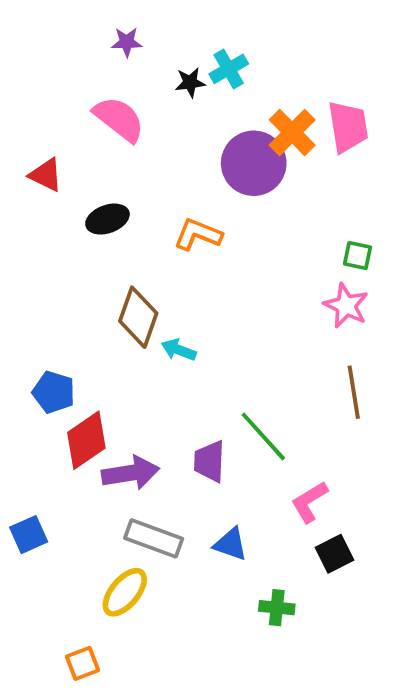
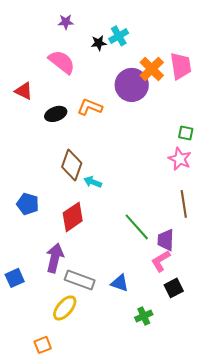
orange L-shape: (198, 234) -> (90, 107), moved
red diamond: (86, 440) -> (73, 217), moved
purple trapezoid: (209, 461) -> (166, 240), moved
purple arrow: (131, 473) -> (55, 258), moved, turned -68
green cross: (277, 608) -> (144, 316), turned -30

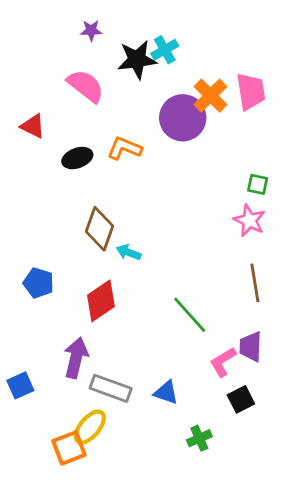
black star: (99, 43) -> (137, 60), size x1.8
purple trapezoid: (166, 240) -> (251, 347), moved
orange square: (43, 345) -> (69, 448), moved, size x1.4

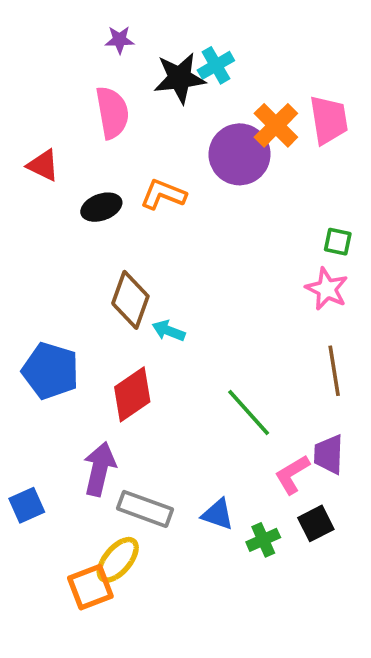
pink semicircle: (86, 86) -> (112, 113), turned 42
blue pentagon: (38, 283) -> (50, 371), size x1.4
green cross: (199, 438) -> (263, 540), moved

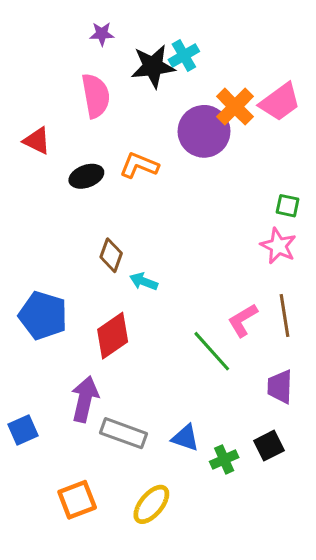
pink trapezoid: (329, 120) -> (280, 102), turned 63
brown diamond: (130, 300) -> (111, 255), size x0.7
pink L-shape: (292, 474) -> (243, 320), moved
yellow ellipse: (118, 560) -> (151, 504), moved

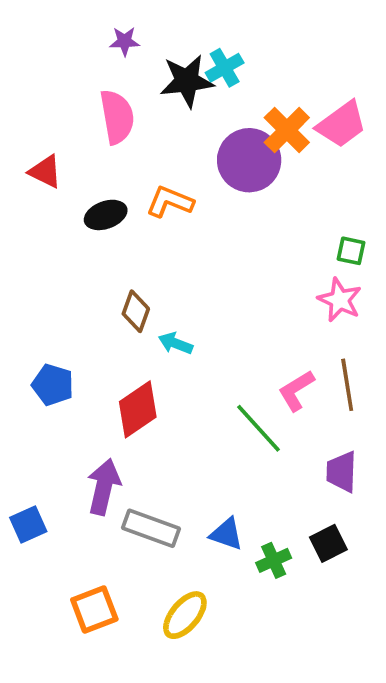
blue pentagon: (43, 316) -> (53, 385), size x0.7

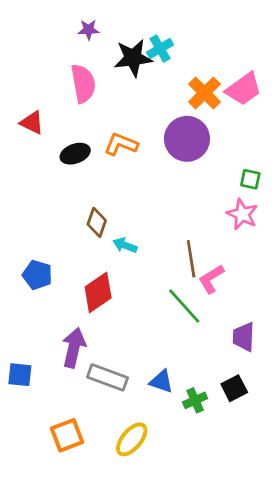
purple circle: (249, 160) -> (187, 139), moved
brown line: (347, 385) -> (191, 259), moved
blue square: (28, 525) -> (20, 375), turned 30

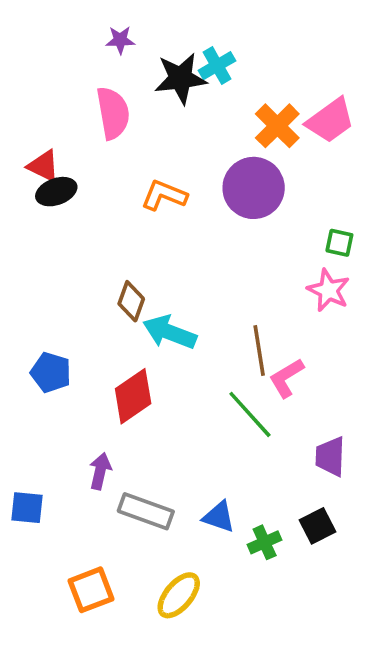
black ellipse: (75, 154) -> (56, 192), moved
cyan arrow: (125, 245) -> (170, 332), size x1.6
purple arrow: (74, 348) -> (100, 471), size x0.7

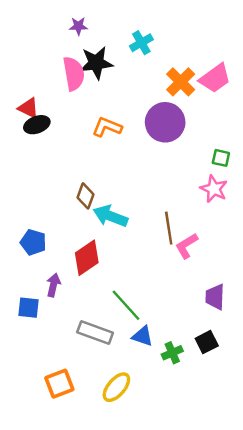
black star: (181, 78) -> (96, 63), moved
green line: (250, 414) -> (126, 305), moved
purple arrow: (100, 471) -> (53, 285), moved
blue square: (27, 508) -> (29, 308), moved

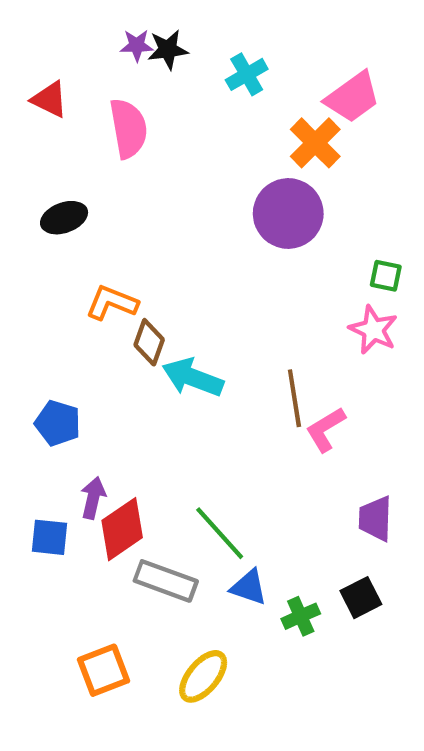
black star: (96, 63) -> (168, 50), moved, size x0.7
pink trapezoid: (215, 78) -> (353, 97), moved
red triangle: (29, 108) -> (49, 99), moved
orange L-shape: (107, 127) -> (112, 303), moved
red diamond: (87, 258) -> (122, 529), moved

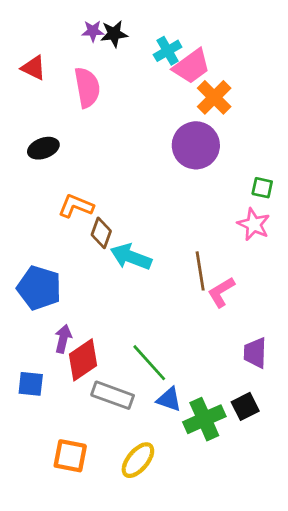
pink trapezoid: (353, 97) -> (192, 66), moved
blue pentagon: (58, 423) -> (39, 288), size x1.4
blue square: (49, 537) -> (31, 384), moved
green cross: (301, 616) -> (204, 419), size x1.6
orange square: (103, 670) -> (70, 456), turned 32

